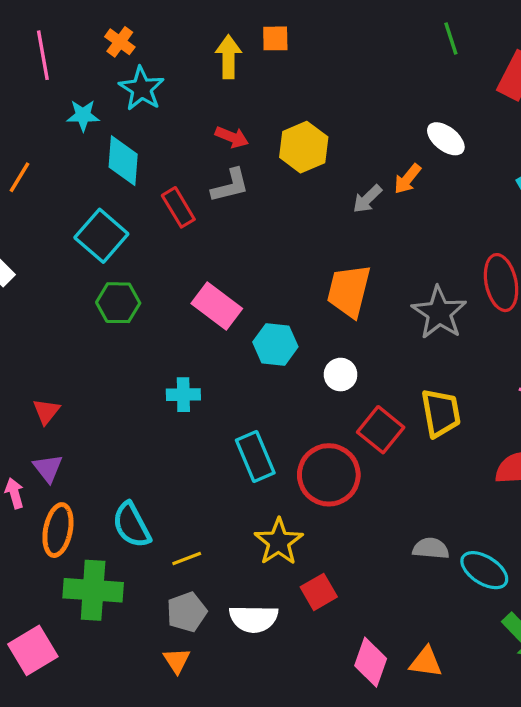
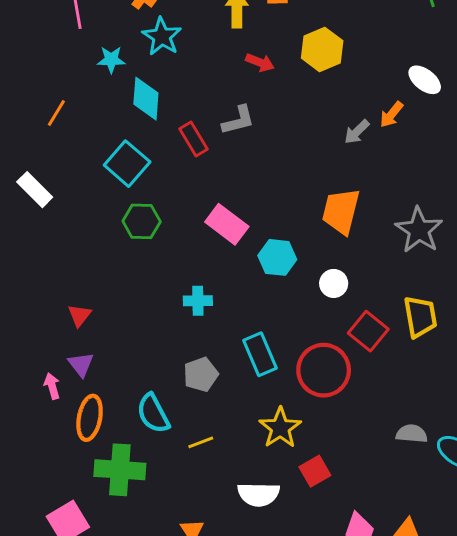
red arrow: (232, 137) -> (260, 62), moved
yellow hexagon: (304, 147) -> (322, 49), moved
gray pentagon: (187, 612) -> (201, 374), moved

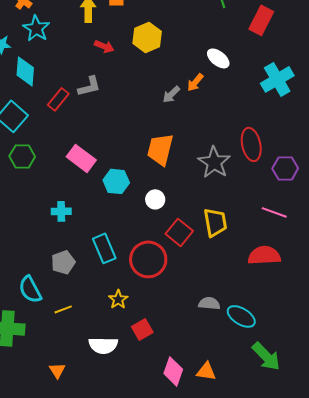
red rectangle: (194, 139) -> (58, 99), turned 70
yellow star: (280, 428) -> (118, 299), size x0.7

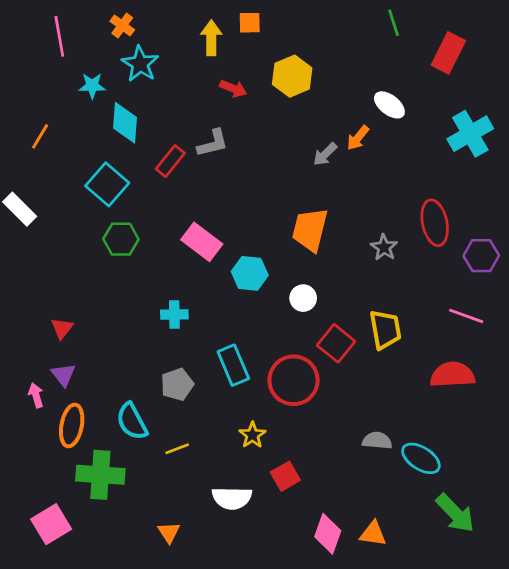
gray star: (214, 162) -> (384, 247), size x0.6

